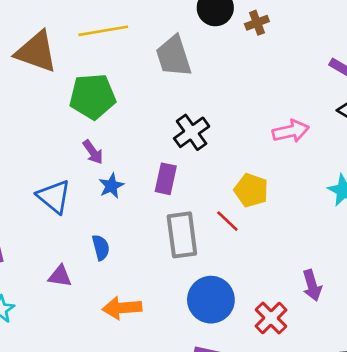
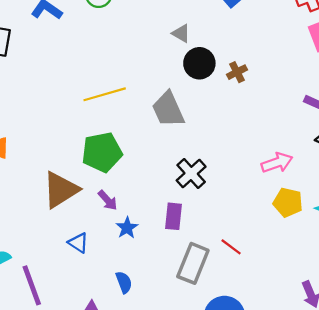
brown triangle: (36, 52) -> (61, 190), moved, turned -45
yellow pentagon: (251, 190) -> (288, 202), moved
blue triangle: (54, 197) -> (78, 243), size x0.7
gray rectangle: (182, 235) -> (193, 263), turned 36

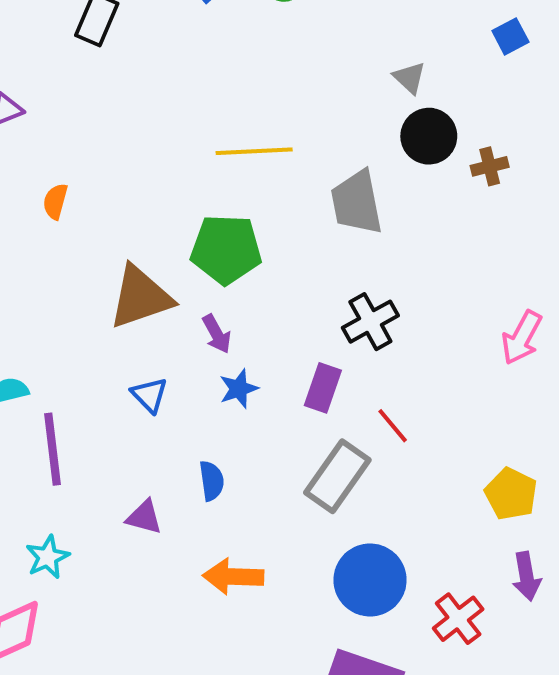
pink arrow: (277, 163) -> (522, 338), turned 124
yellow pentagon: (288, 202) -> (511, 494), moved
red line: (231, 247) -> (393, 426), moved

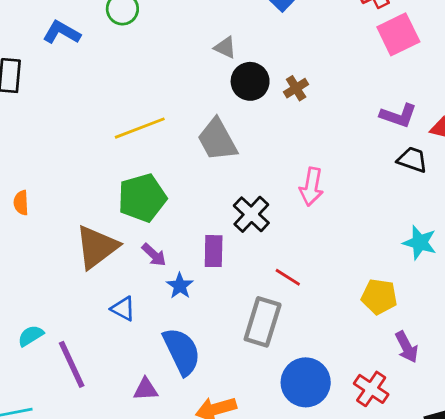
pink arrow: (522, 338) -> (311, 187), moved
purple rectangle: (323, 388) -> (214, 251), moved
blue semicircle: (212, 481) -> (182, 351), size x1.8

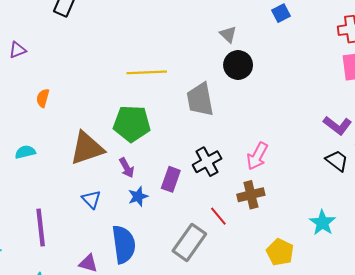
brown cross: (296, 88) -> (251, 195), moved, size x1.4
cyan semicircle: (31, 336) -> (25, 152), moved

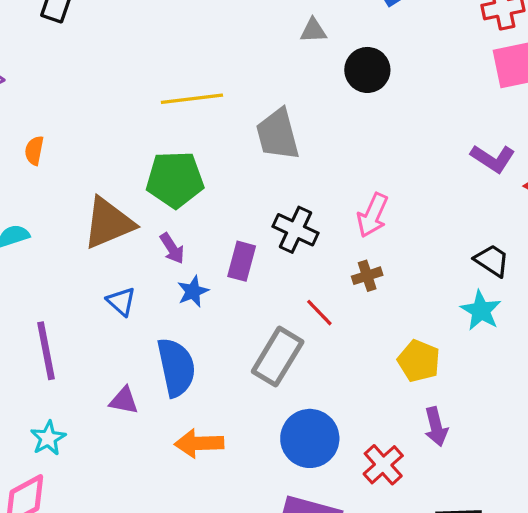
gray triangle: (228, 34) -> (313, 31), turned -42
black circle: (238, 65) -> (367, 70), moved
black trapezoid: (337, 161) -> (492, 260), moved
black cross: (207, 162) -> (296, 230), turned -32
brown cross: (251, 195) -> (367, 276), size x0.7

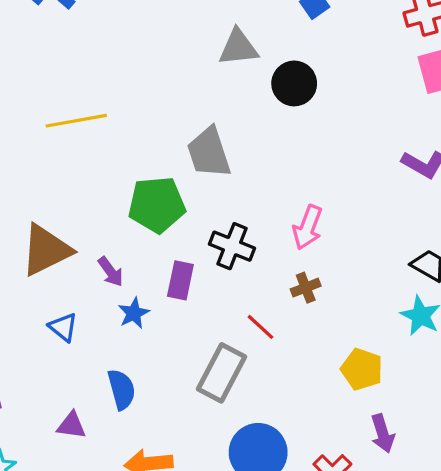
gray triangle: (313, 31) -> (238, 47), size x1.5
yellow line: (192, 99) -> (76, 121), moved
green pentagon: (175, 180) -> (157, 205), moved
blue semicircle: (176, 367) -> (122, 389), size x0.7

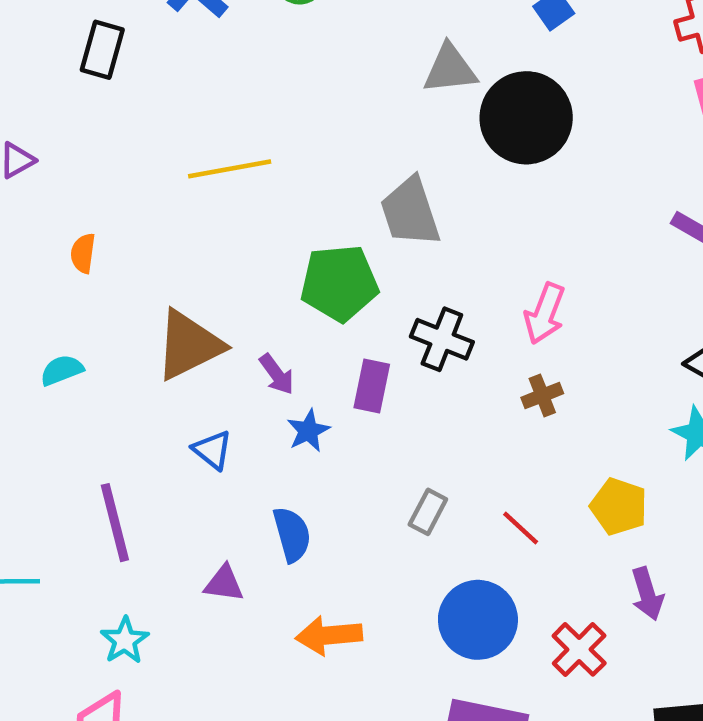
black circle: (294, 83) -> (526, 118), size x1.5
red line: (260, 327) -> (521, 528), moved
gray rectangle: (222, 373) -> (428, 512), size x0.6

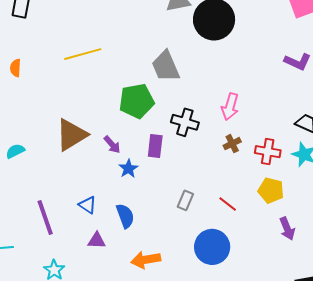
orange semicircle: (83, 253) -> (15, 68), moved
blue triangle: (212, 450) -> (87, 205), moved
red cross: (579, 649) -> (268, 152), moved, turned -30

